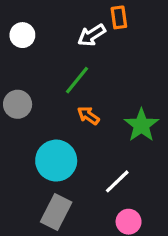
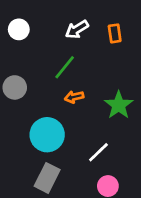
orange rectangle: (119, 17) -> (115, 33), moved
orange arrow: (88, 116) -> (74, 97), turned -48

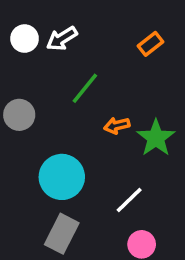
white arrow: (77, 29) -> (62, 39), moved
orange rectangle: (115, 33) -> (150, 44), turned 60
orange arrow: (74, 97) -> (117, 125), moved

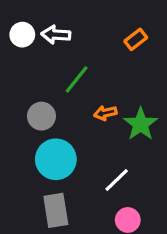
white arrow: (62, 39) -> (56, 35), turned 36
gray circle: (19, 115) -> (41, 116), moved
gray rectangle: (62, 234) -> (56, 210), turned -36

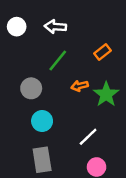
white arrow: (56, 35) -> (55, 27), moved
orange rectangle: (136, 39) -> (103, 52), moved
cyan circle: (56, 159) -> (42, 121), size x0.7

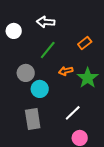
white circle: (17, 27) -> (14, 31), moved
cyan circle: (42, 121) -> (40, 89), moved
gray rectangle: (42, 160) -> (33, 119), moved

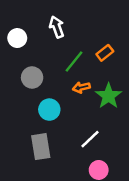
white arrow: (46, 22) -> (57, 27), turned 66
green line: (48, 50) -> (74, 61), moved
gray circle: (26, 73) -> (32, 77), moved

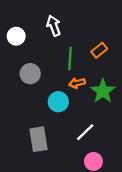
green line: (74, 61) -> (70, 58), turned -35
cyan circle: (49, 110) -> (58, 102), moved

